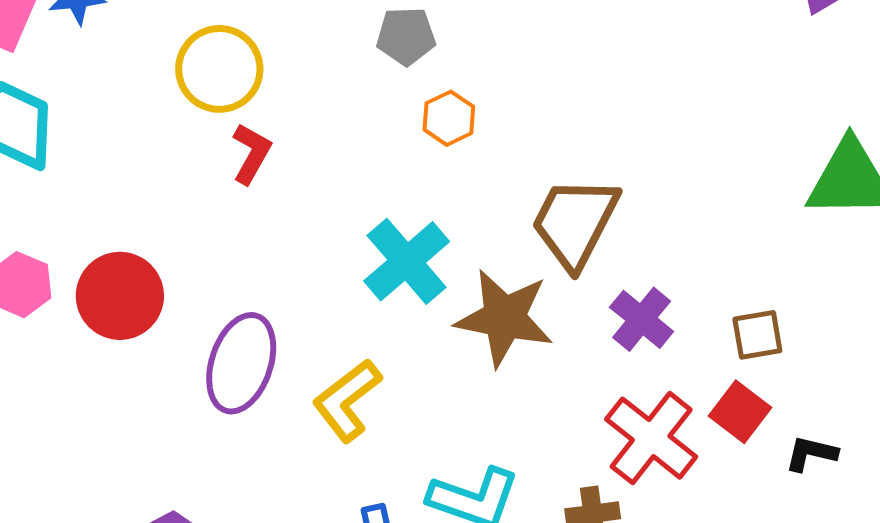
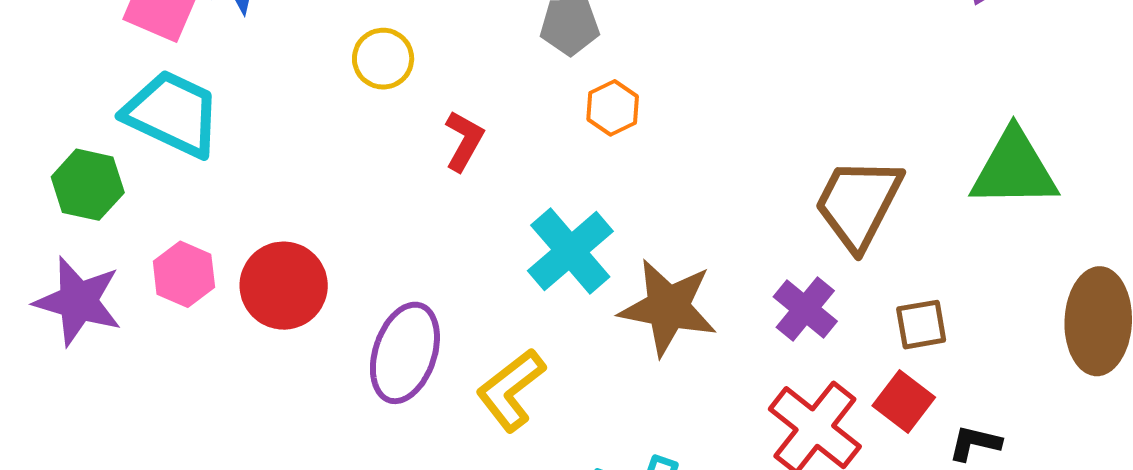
yellow circle: (219, 69) -> (383, 59), size x0.7
red L-shape: (251, 154) -> (464, 141), moved
brown trapezoid: (575, 222) -> (858, 203), moved

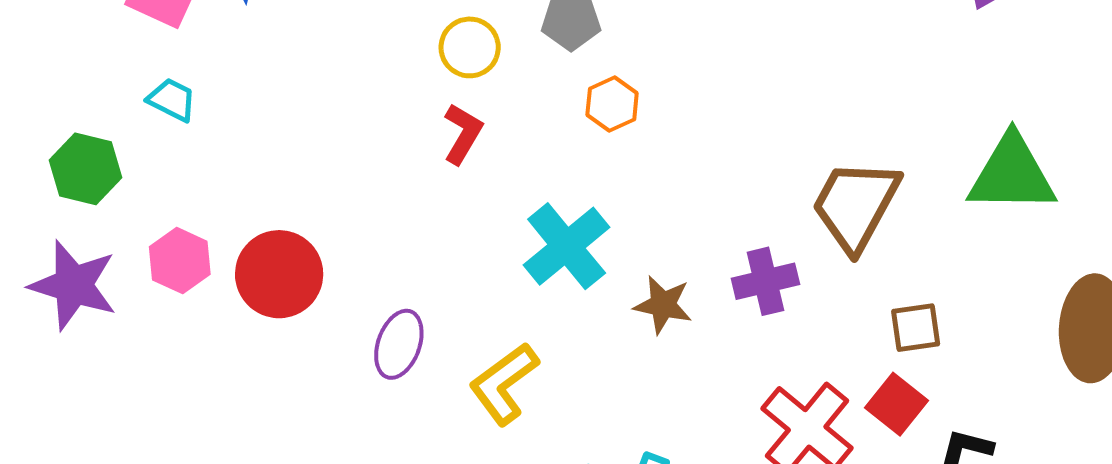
yellow circle: (383, 59) -> (470, 47), moved
cyan trapezoid: (172, 114) -> (172, 100), size x0.5
brown star: (668, 307) -> (663, 305), size x0.6
purple cross: (805, 309) -> (765, 281), moved, turned 36
purple ellipse: (405, 353) -> (399, 344), size x0.7

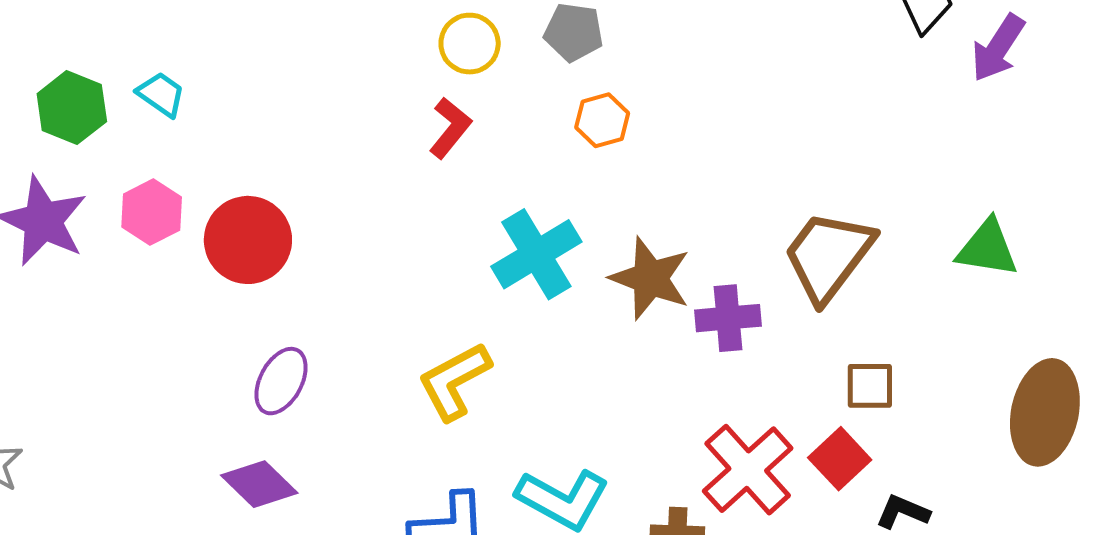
cyan trapezoid: (172, 100) -> (161, 94), moved
green triangle: (1012, 174) -> (987, 248), size x0.7
brown star: (663, 305) -> (650, 278), moved, size x1.4
purple ellipse: (399, 344) -> (281, 381), moved

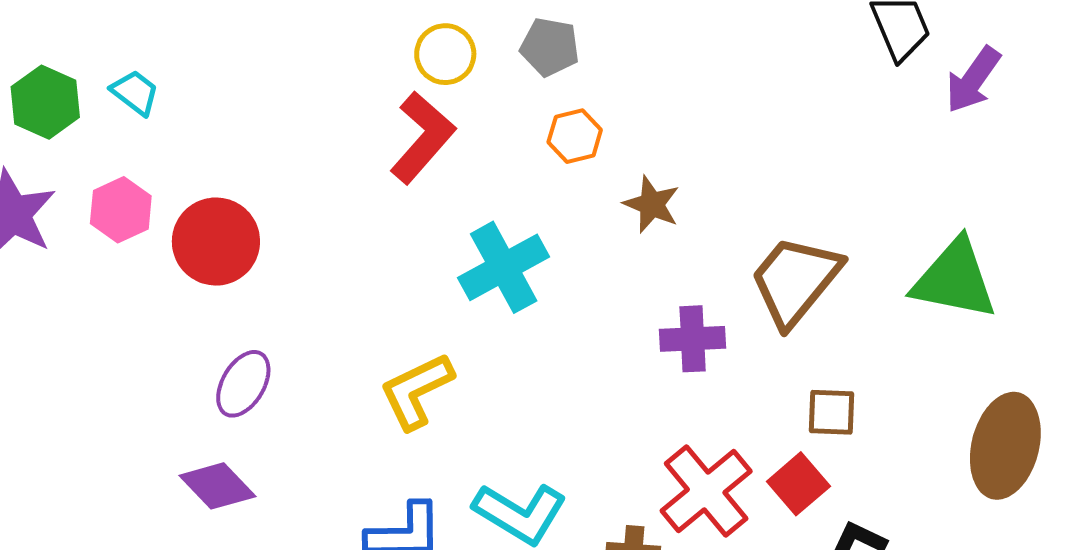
red L-shape: (450, 128) -> (422, 138), size x1.5
green triangle: (987, 248) -> (955, 279), size x1.4
brown star: (650, 278) -> (652, 204), moved, size x0.7

